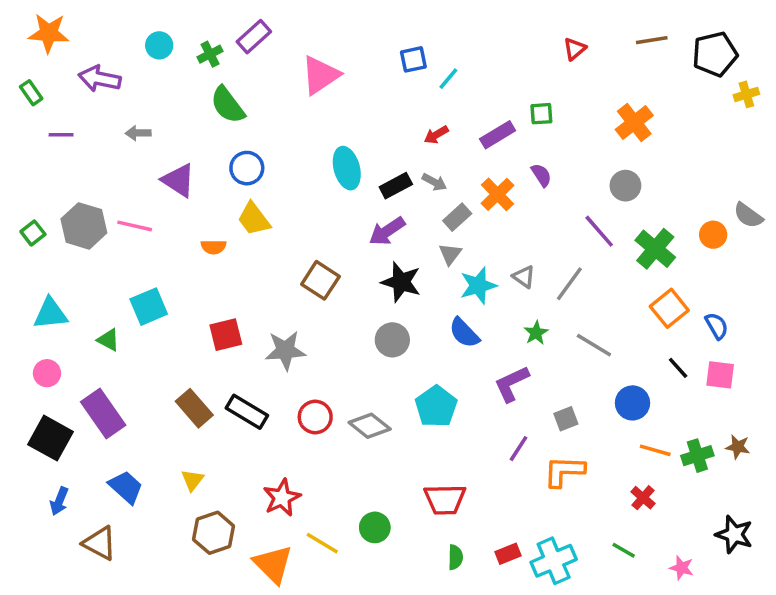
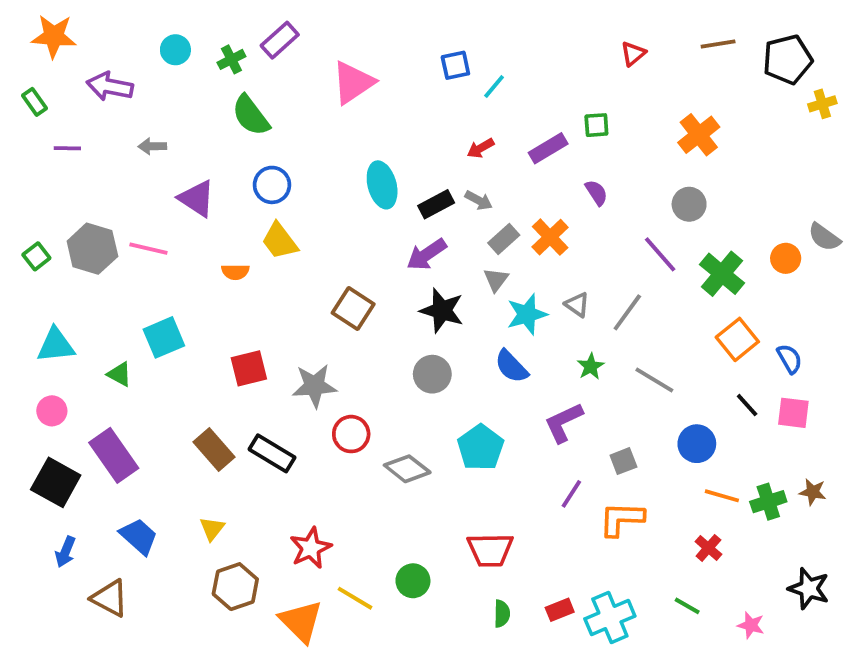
orange cross: (498, 194) -> (550, 237), moved
red circle: (315, 417) -> (351, 434), moved

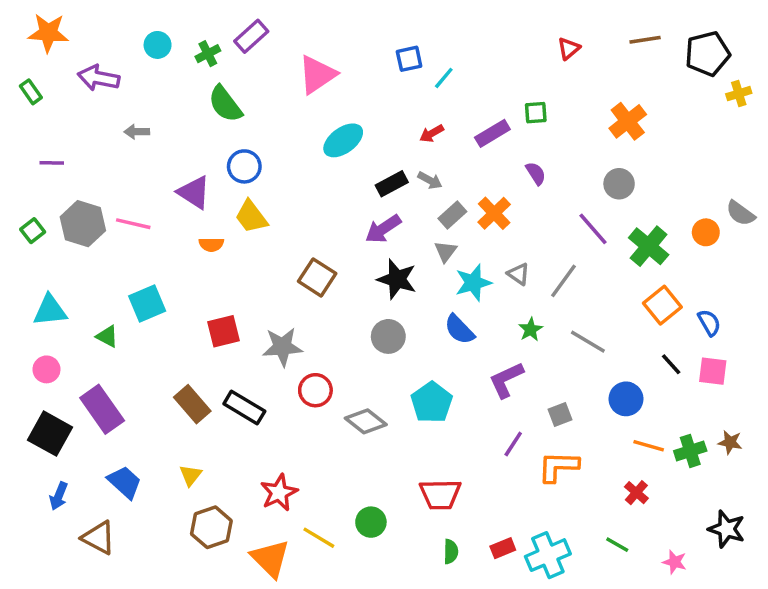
purple line: (67, 148) -> (52, 163), moved
cyan ellipse: (382, 185) -> (343, 140), moved, turned 69
purple triangle: (197, 198) -> (194, 192), moved

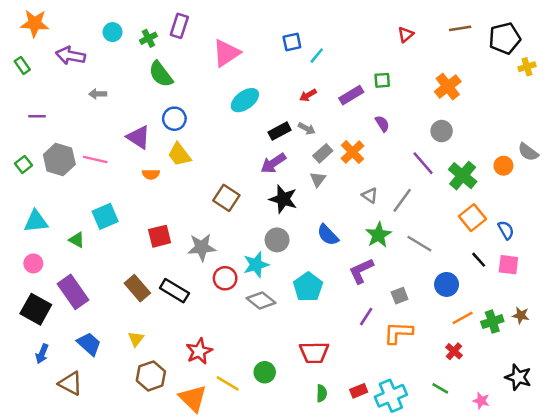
purple rectangle: (251, 36) -> (179, 26), turned -30
cyan star: (473, 283) -> (256, 265), moved
green star: (531, 329) -> (378, 235), size x1.5
orange line: (649, 446) -> (463, 318), turned -45

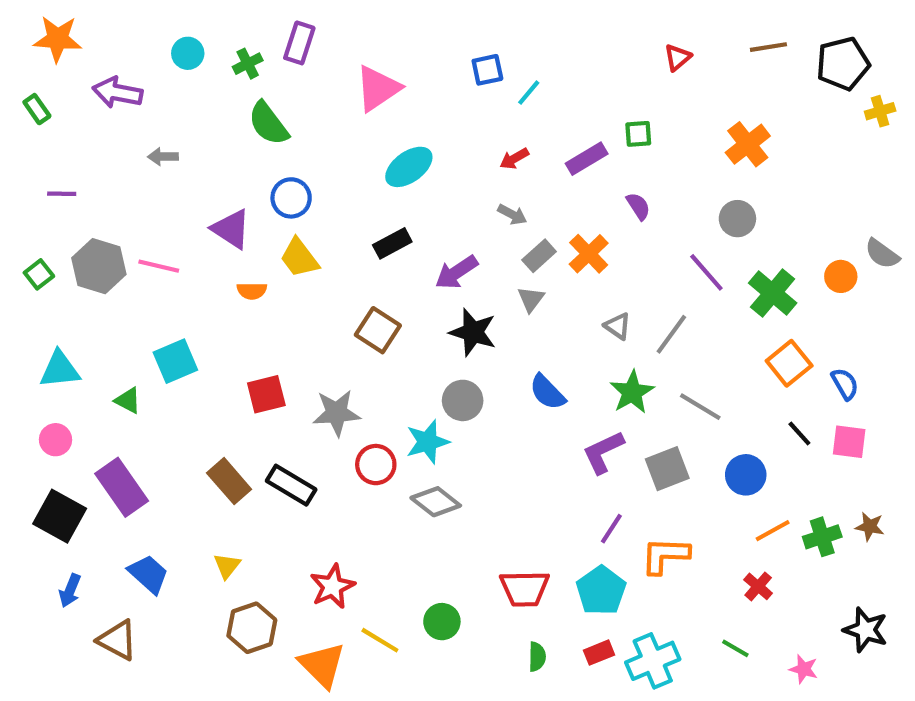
black rectangle: (280, 131) -> (392, 243), moved
cyan pentagon: (308, 287) -> (601, 591), moved
gray square: (400, 296) -> (667, 469), moved, size x1.5

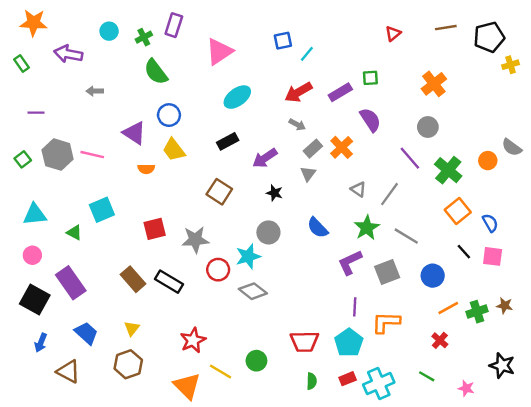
red arrow: (514, 159) -> (298, 92), size x1.6
purple semicircle: (638, 206) -> (370, 120), size x1.5
black star: (473, 332) -> (274, 193), size x0.6
purple line: (611, 529) -> (355, 307), turned -30
brown hexagon: (252, 628) -> (128, 364), moved

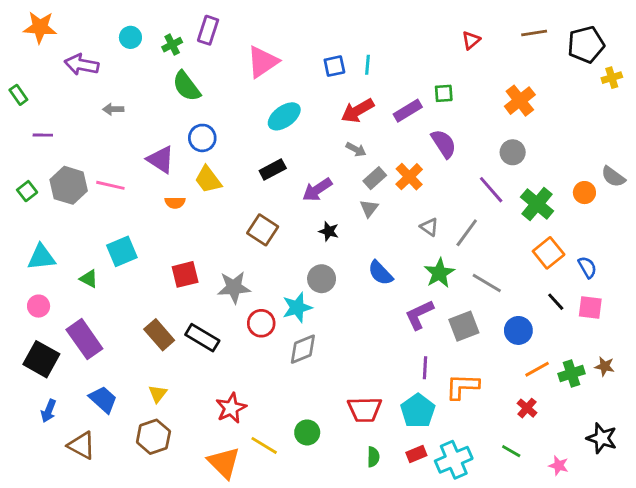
blue square: (283, 41) -> (334, 66), moved
cyan line: (307, 54) -> (368, 65), turned -35
green rectangle: (22, 63) -> (18, 95), moved
gray diamond: (253, 291) -> (303, 349), turned -60

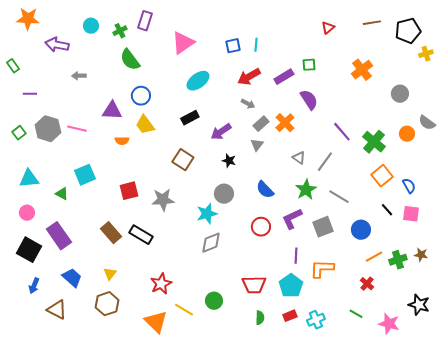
gray circle: (513, 152) -> (400, 94), moved
purple triangle: (161, 159) -> (112, 111), turned -30
red circle: (261, 323) -> (261, 227), moved
cyan cross: (454, 460) -> (316, 320), size x0.7
pink star: (559, 465) -> (389, 324), size x1.5

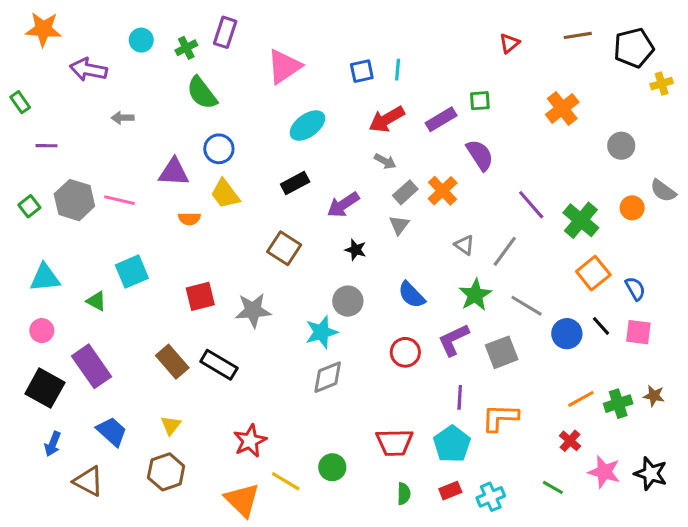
blue circle: (361, 230) -> (567, 334), moved
pink star: (389, 324) -> (604, 472), moved

